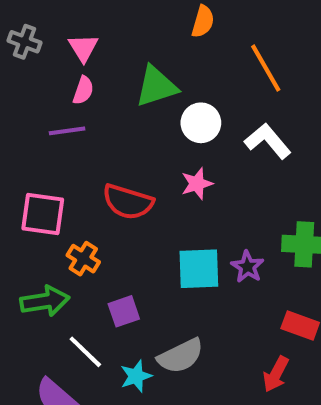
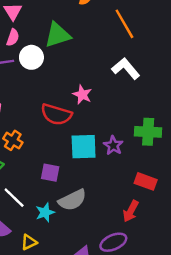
white circle: (201, 123) -> (31, 57), moved
pink star: (197, 184) -> (82, 95), turned -30
red semicircle: (128, 202) -> (56, 114), moved
purple square: (124, 311) -> (50, 173), moved, turned 30

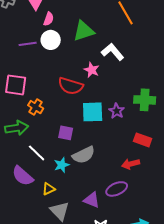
green triangle: (57, 35) -> (84, 31), moved
pink semicircle: (13, 37) -> (49, 19), moved
white L-shape: (126, 69) -> (113, 52), moved
red arrow: (131, 211) -> (131, 164), turned 48

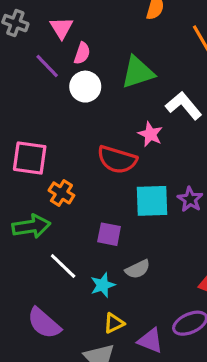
purple line: (28, 44) -> (47, 66), moved, turned 54
gray semicircle: (84, 155) -> (138, 269), size x0.7
purple semicircle: (23, 176) -> (44, 323), moved
yellow triangle: (49, 189) -> (114, 323), moved

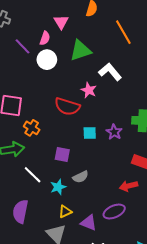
pink triangle: (61, 28) -> (61, 22), moved
cyan square: (152, 201) -> (90, 133), size x0.6
purple semicircle: (44, 323) -> (20, 212), turned 60

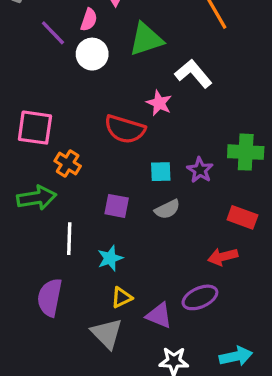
white line: (33, 175) -> (69, 239), turned 48
gray semicircle: (81, 177) -> (167, 209), moved

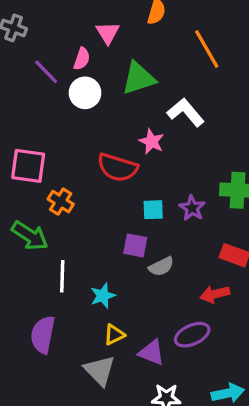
green arrow: (37, 198) -> (30, 236), turned 42
purple square: (117, 206) -> (135, 245), moved
gray semicircle: (167, 209) -> (161, 266), moved

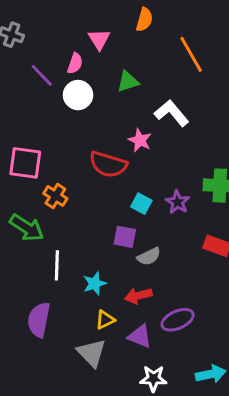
green triangle: (139, 78) -> (128, 81), size x0.7
cyan square: (153, 210) -> (141, 204), turned 30
red arrow: (215, 294) -> (138, 296), moved

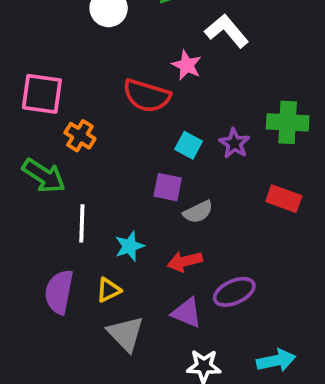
yellow triangle: (105, 320) -> (109, 290), moved

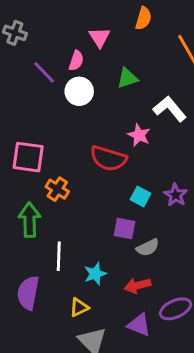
green arrow: (44, 176) -> (30, 220), turned -124
purple semicircle: (59, 292) -> (28, 293), moved

